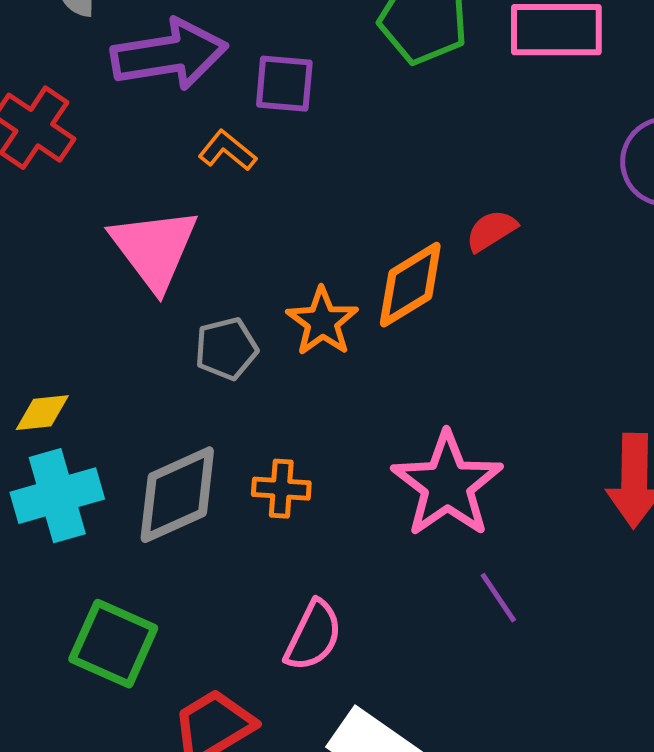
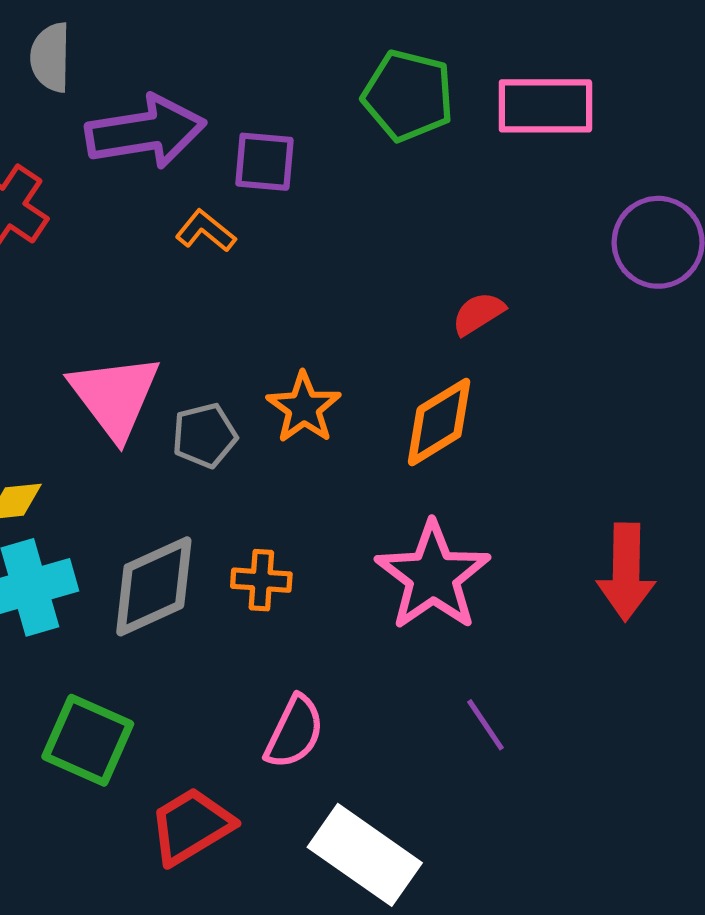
pink triangle: (154, 249) -> (115, 396), moved
orange diamond: (410, 285) -> (439, 422), moved
purple line: (498, 598) -> (486, 725), moved

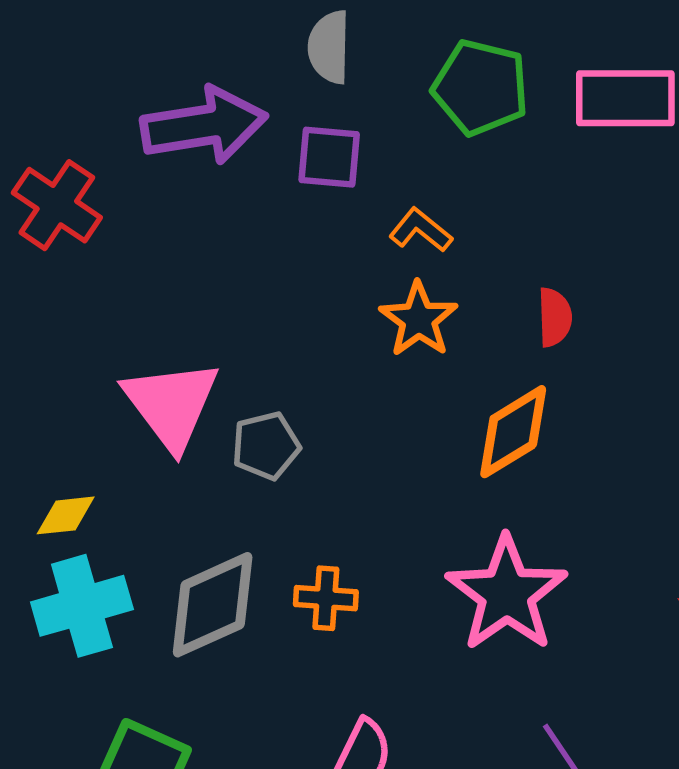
gray semicircle: (51, 57) -> (329, 47), moved
orange L-shape: (206, 231) -> (421, 230), moved
red semicircle: (478, 314) -> (555, 317), turned 120
orange star: (304, 408) -> (418, 319), moved

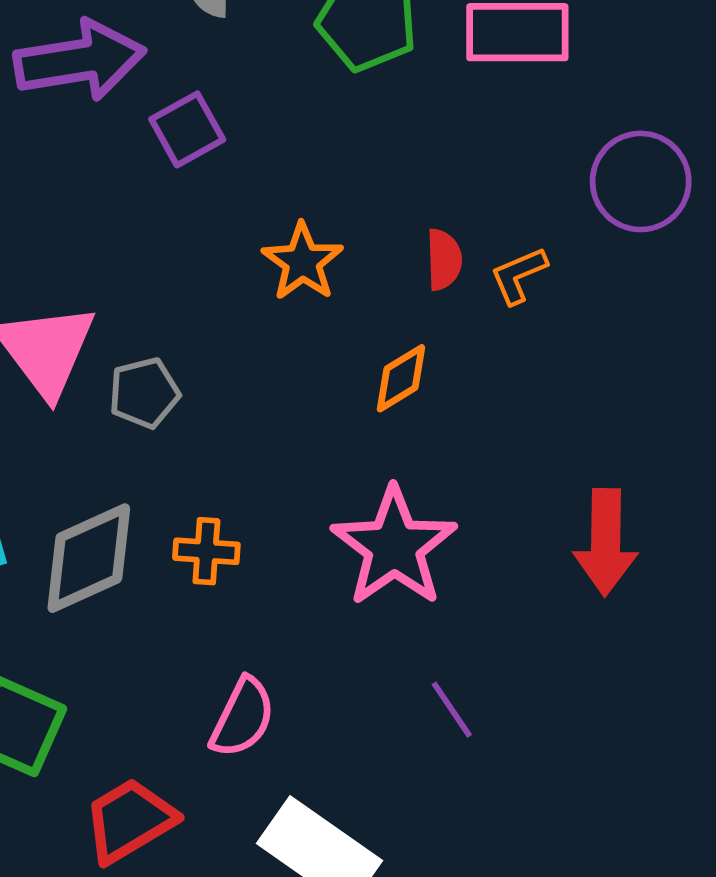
purple square: (329, 157) -> (187, 129), moved, turned -34
orange L-shape: (421, 230) -> (519, 275), moved, turned -62
orange diamond: (513, 432) -> (401, 378), size x0.7

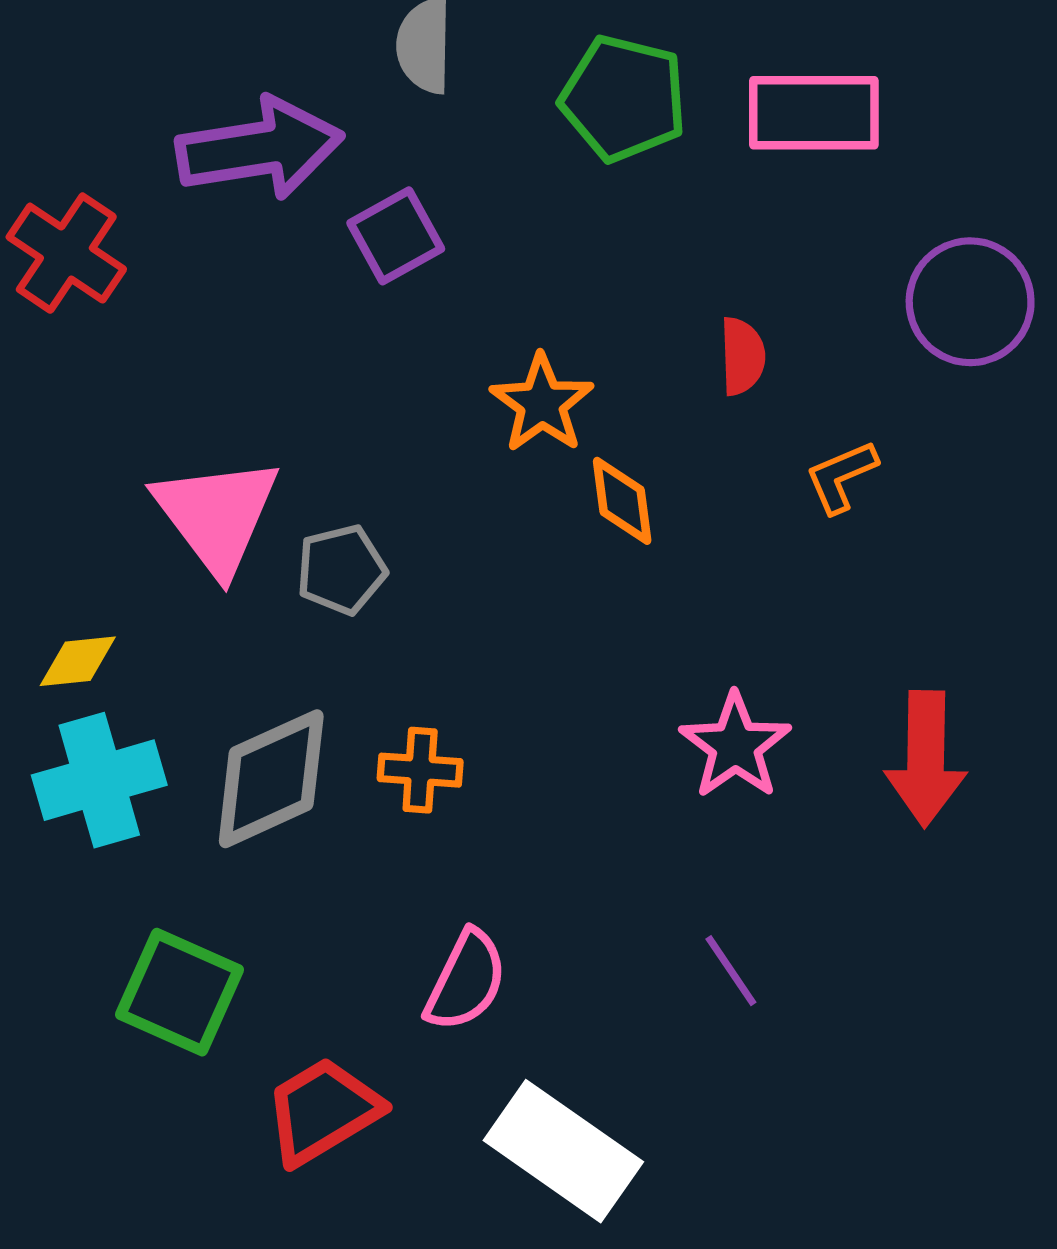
red semicircle: (444, 259) -> (742, 356), moved
orange L-shape: (519, 275) -> (841, 477), moved
orange diamond: (401, 378) -> (622, 501), moved, turned -66
pink star: (394, 547) -> (735, 746), moved, size x0.7

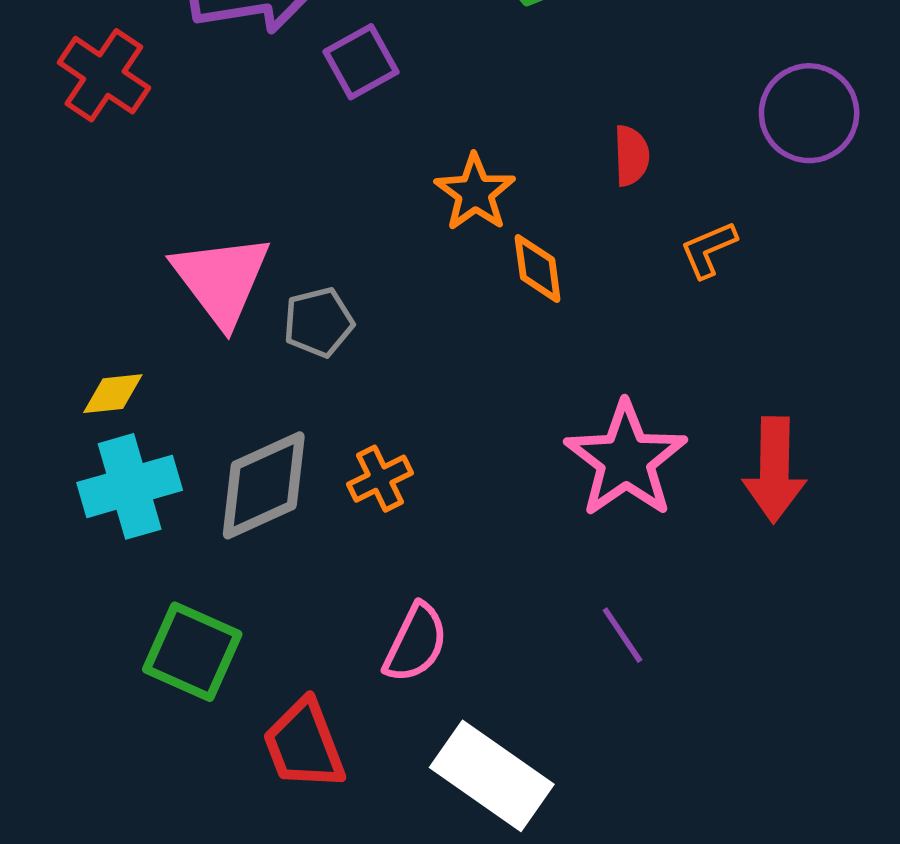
pink star: (735, 746) -> (626, 460), size x1.4
orange cross: (420, 770) -> (380, 479), turned -30
red trapezoid: (323, 1111) -> (304, 745), turned -80

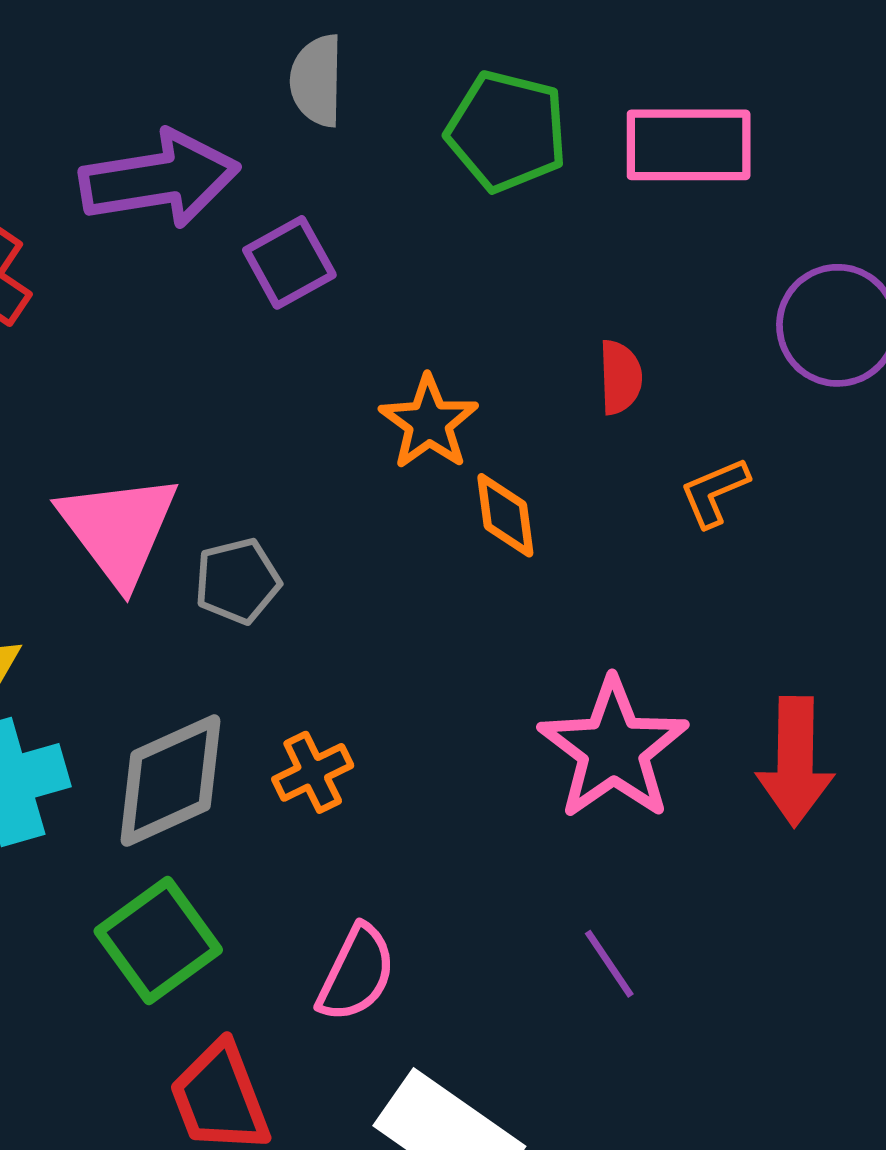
green square: (192, 652) -> (158, 940), moved, turned 30

